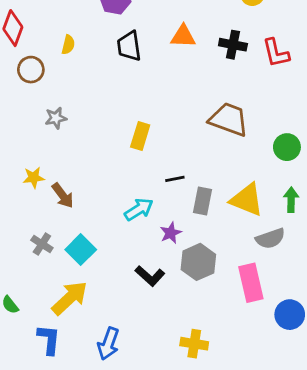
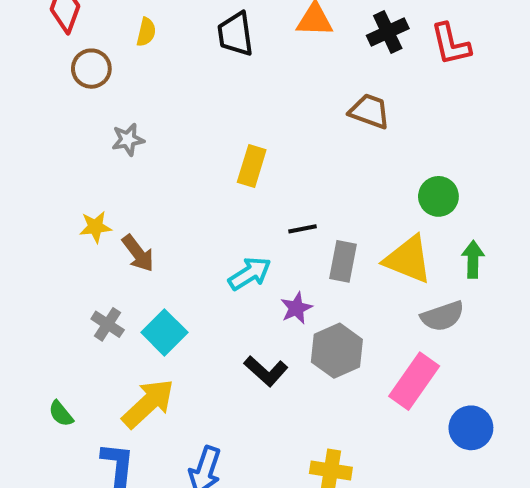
black cross: (233, 45) -> (388, 32), turned -36
brown trapezoid: (229, 119) -> (369, 111), moved, size x0.7
green circle: (287, 147) -> (438, 196), moved
pink rectangle: (251, 283) -> (414, 381), turned 48

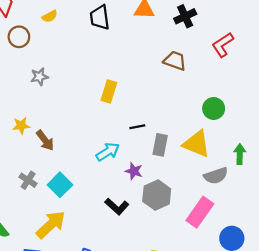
yellow semicircle: (146, 32) -> (50, 16), turned 49
red L-shape: (451, 44) -> (223, 45), moved, turned 70
green arrow: (473, 259) -> (240, 154), moved
purple star: (296, 308) -> (134, 171), turned -30

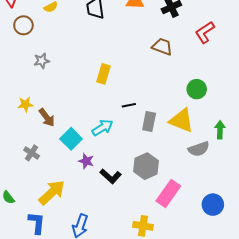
purple star: (134, 171) -> (86, 161), moved
cyan square: (60, 185) -> (71, 139), moved
pink rectangle: (200, 212) -> (168, 193), moved

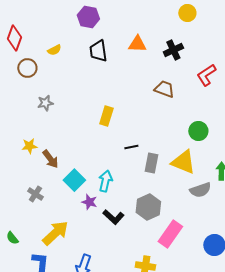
cyan arrow: (102, 128) -> (105, 181), moved, turned -45

